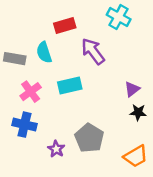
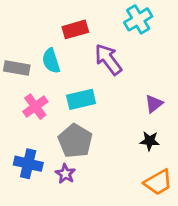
cyan cross: (119, 17) -> (138, 19), turned 30
black star: (138, 112) -> (150, 141), moved
blue cross: (24, 125) -> (28, 164), moved
gray pentagon: (89, 138) -> (75, 141), moved

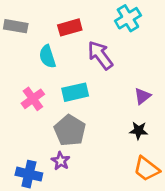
gray rectangle: (17, 68) -> (16, 26), moved
blue cross: (28, 164) -> (29, 174), moved
orange trapezoid: (158, 182) -> (146, 169), turned 68

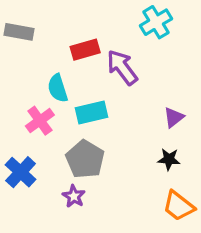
red rectangle: (70, 27) -> (85, 50), moved
cyan semicircle: (47, 57) -> (58, 88), moved
blue cross: (29, 174) -> (21, 172), moved, turned 30

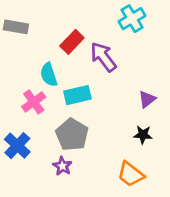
red rectangle: (85, 50) -> (72, 42), turned -30
orange trapezoid: (179, 206) -> (131, 174), moved

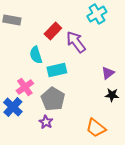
pink cross: (34, 102) -> (25, 87), moved
black star: (143, 135) -> (112, 95), moved

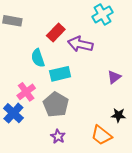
purple arrow: (76, 42) -> (80, 44), turned -40
black star: (112, 95) -> (118, 115), moved
purple star: (46, 122) -> (58, 136), moved

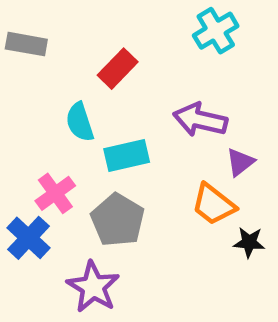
purple arrow: (80, 44) -> (200, 120), moved
orange trapezoid: (101, 135) -> (213, 204), moved
purple star: (58, 136) -> (93, 287), moved, size x1.6

